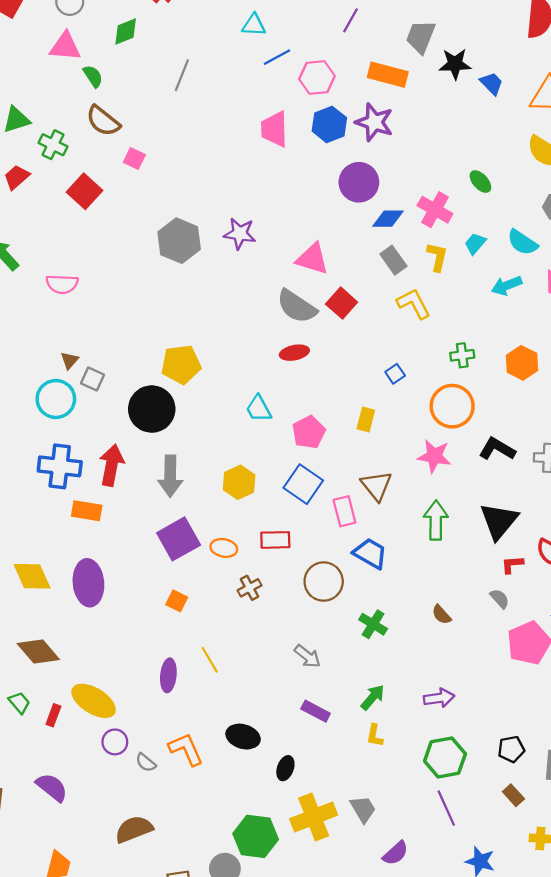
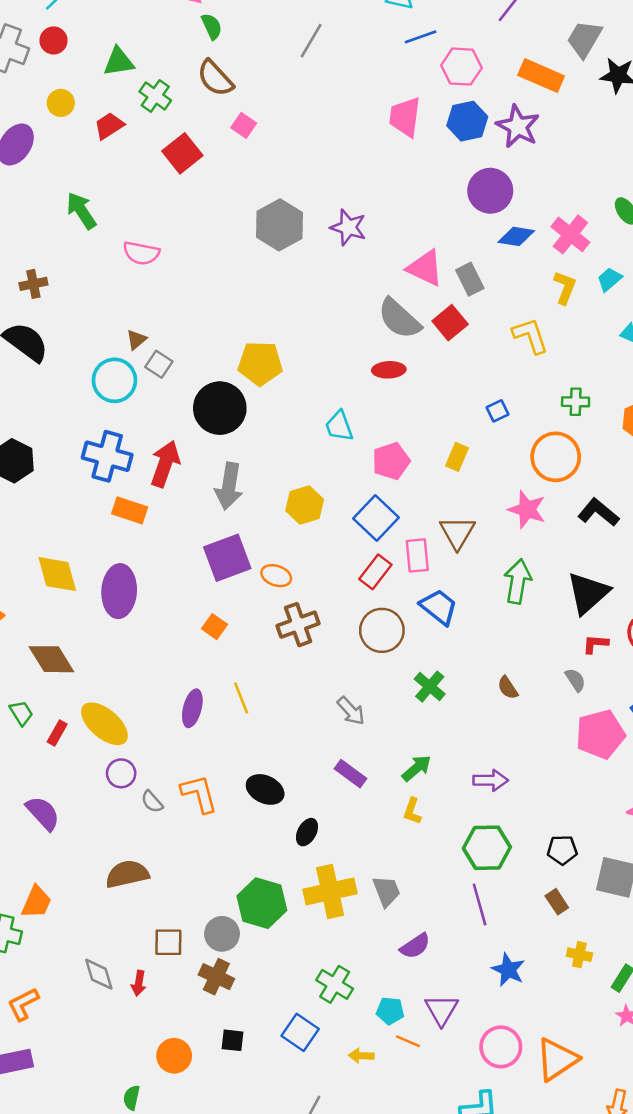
gray rectangle: (393, 260) -> (470, 279), moved
red rectangle: (275, 540) -> (375, 572), moved, turned -60
brown cross: (250, 588) -> (298, 625), size x1.5

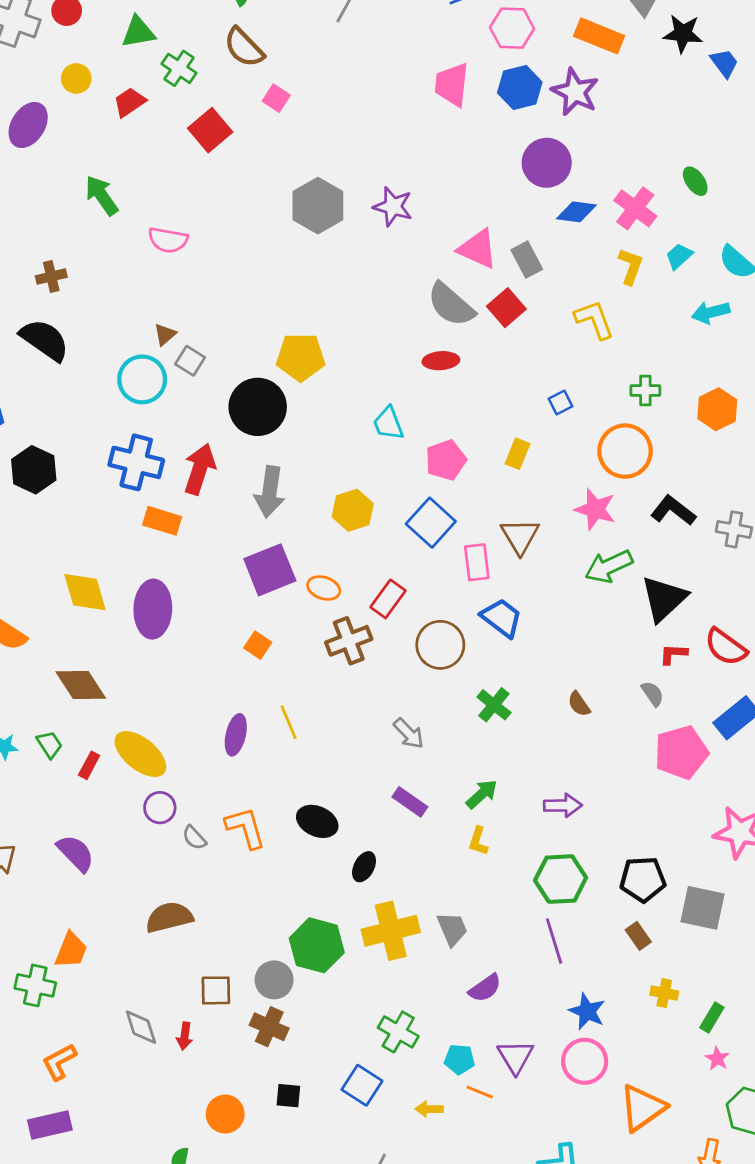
red rectangle: (375, 572) -> (388, 599), moved
green arrow: (518, 581) -> (609, 566), moved, turned -123
black pentagon: (562, 850) -> (643, 879), size x1.4
pink circle: (501, 1047) -> (585, 1061), moved

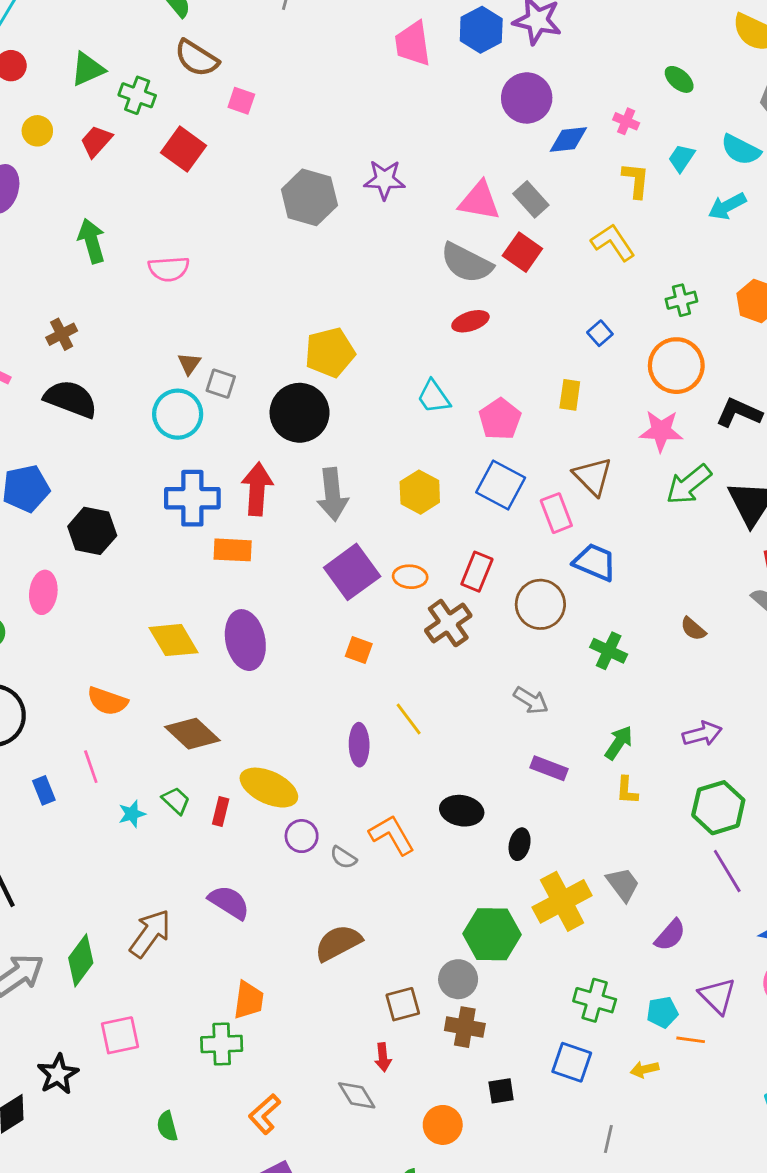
green arrow: (102, 195) -> (92, 241), turned 33
pink cross: (635, 208) -> (626, 121), size x0.6
gray diamond: (141, 1027) -> (357, 1095), moved

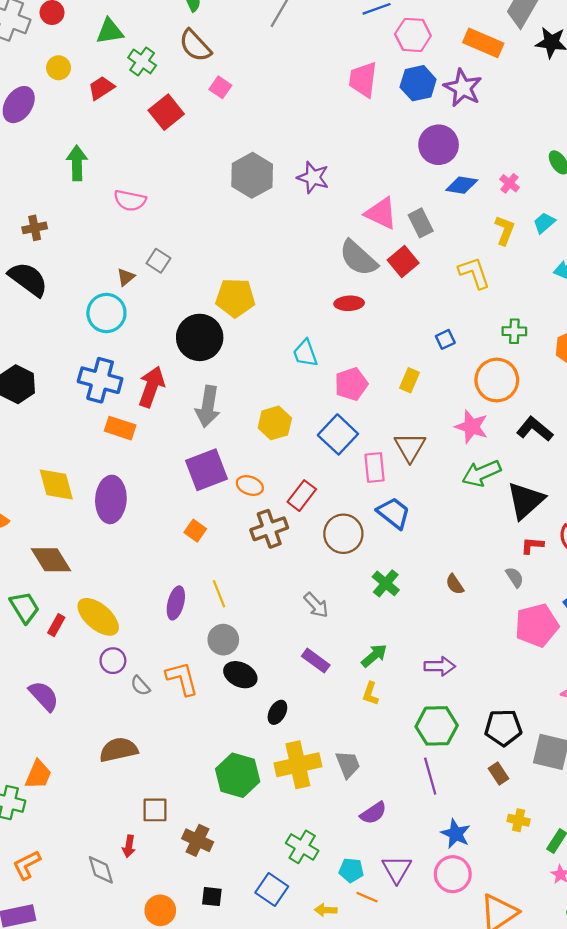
gray square: (221, 384) -> (158, 261), moved
green trapezoid: (176, 801) -> (25, 607), size x1.4
gray circle: (458, 979) -> (223, 640), moved

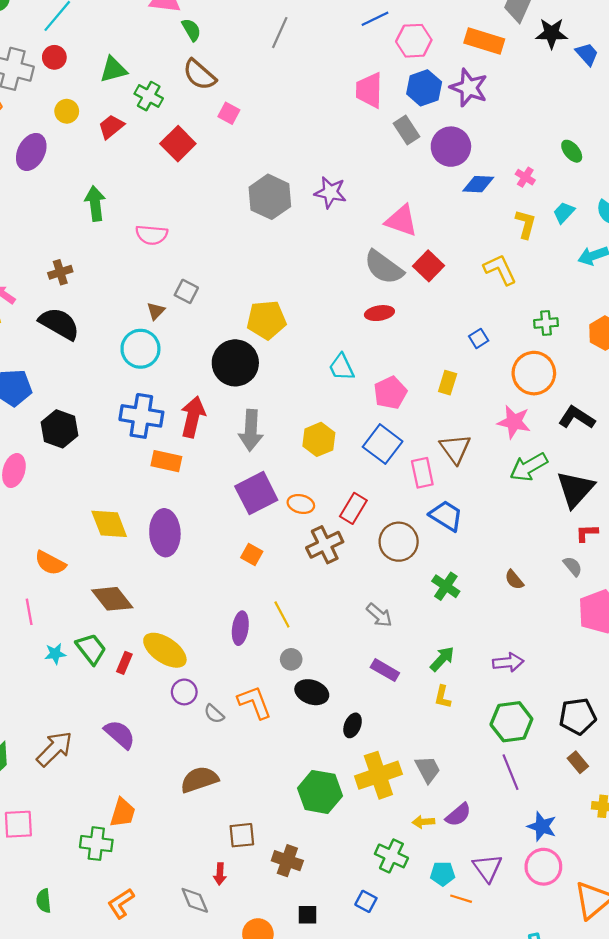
gray rectangle: (421, 223) -> (406, 130), moved
gray circle: (223, 640) -> (291, 659), size x0.7
blue square: (272, 889) -> (366, 901), size x0.7
yellow arrow: (326, 910) -> (423, 822), moved

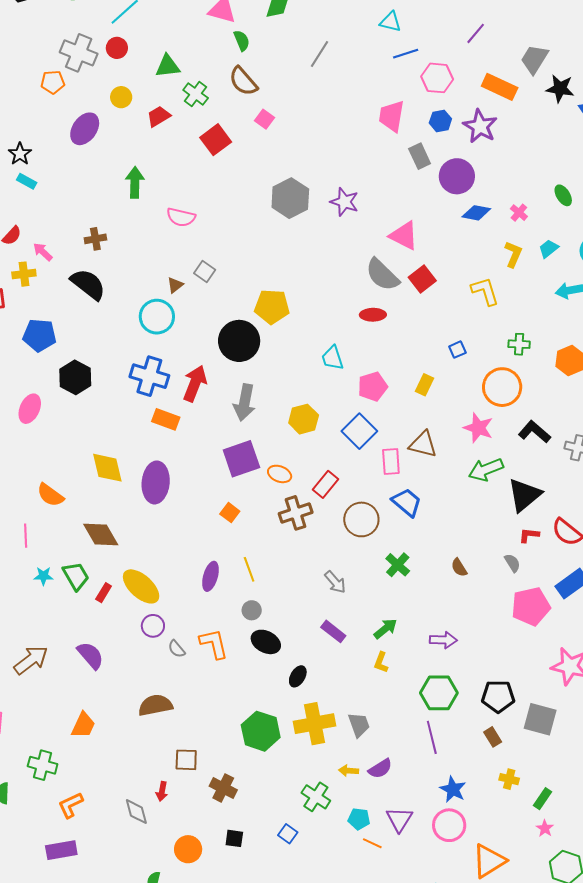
blue hexagon: (424, 88) -> (440, 121), size x0.7
brown triangle: (455, 449) -> (423, 444), turned -48
green cross: (96, 844) -> (43, 765), moved

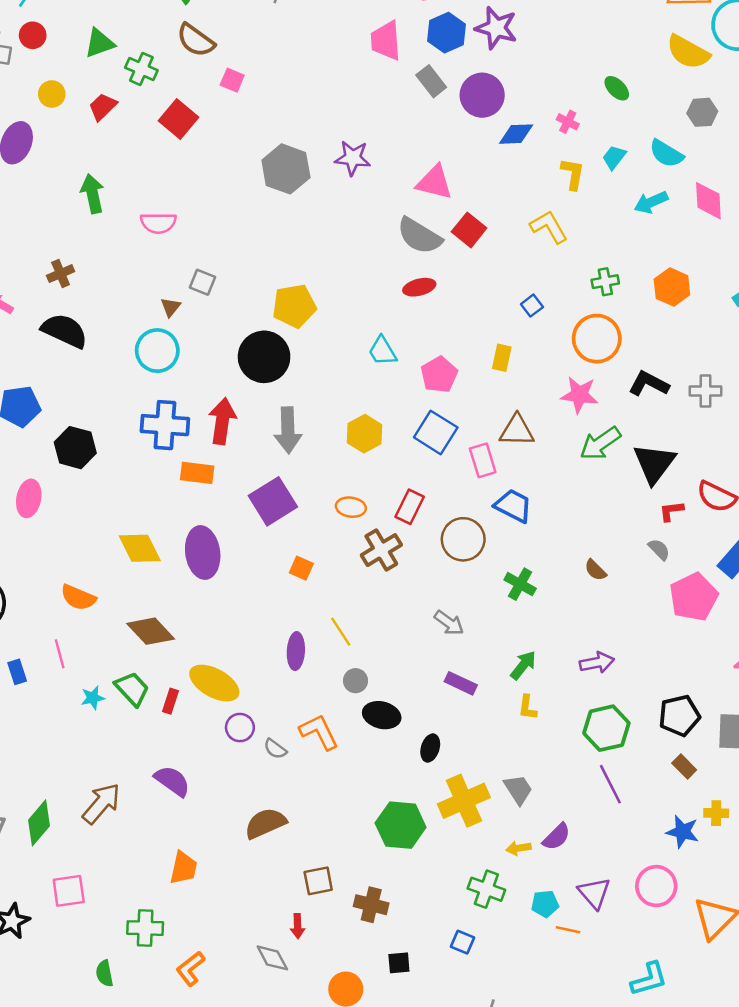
blue hexagon: (440, 121) -> (446, 33), size x1.4
purple square: (241, 459) -> (273, 501), moved
blue star: (453, 789) -> (682, 832), moved

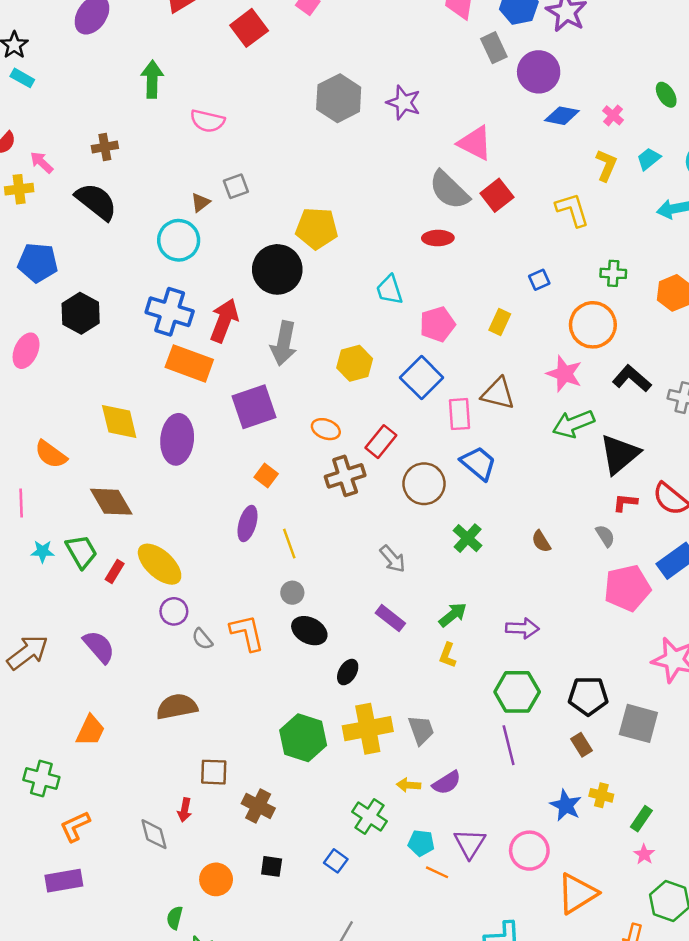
gray square: (203, 282) -> (236, 186), turned 35
orange rectangle: (197, 473) -> (189, 363), size x1.4
purple ellipse: (296, 651) -> (247, 524), moved

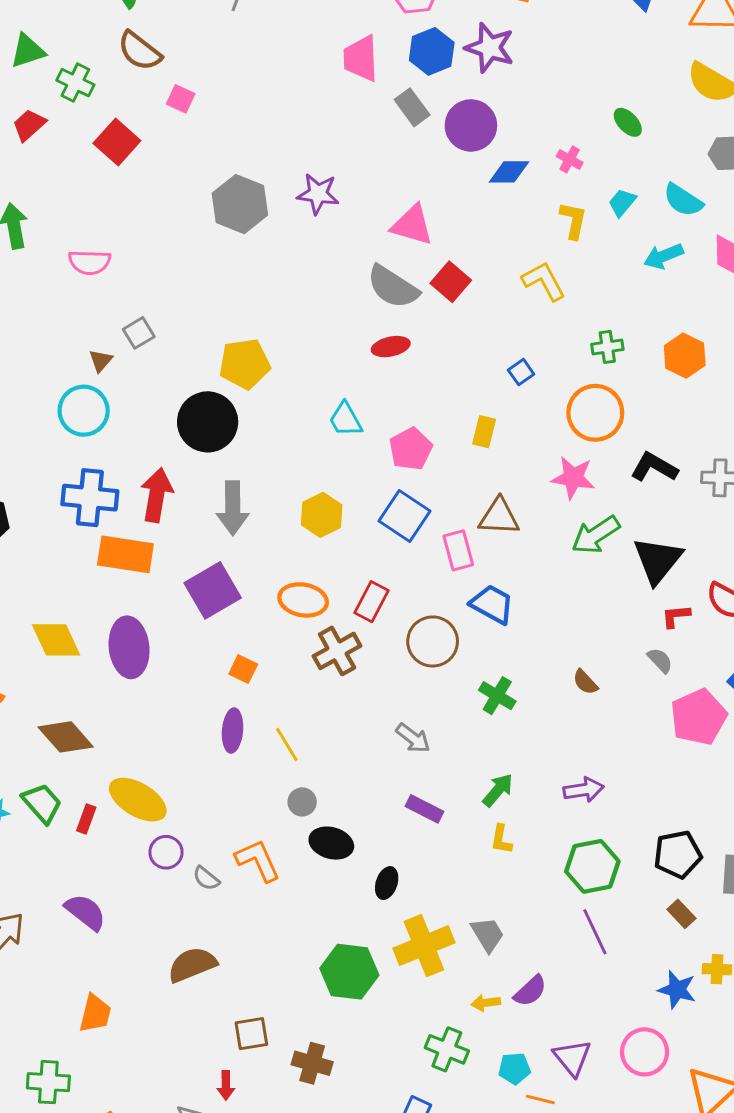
orange ellipse: (326, 429) -> (303, 600), size x1.4

